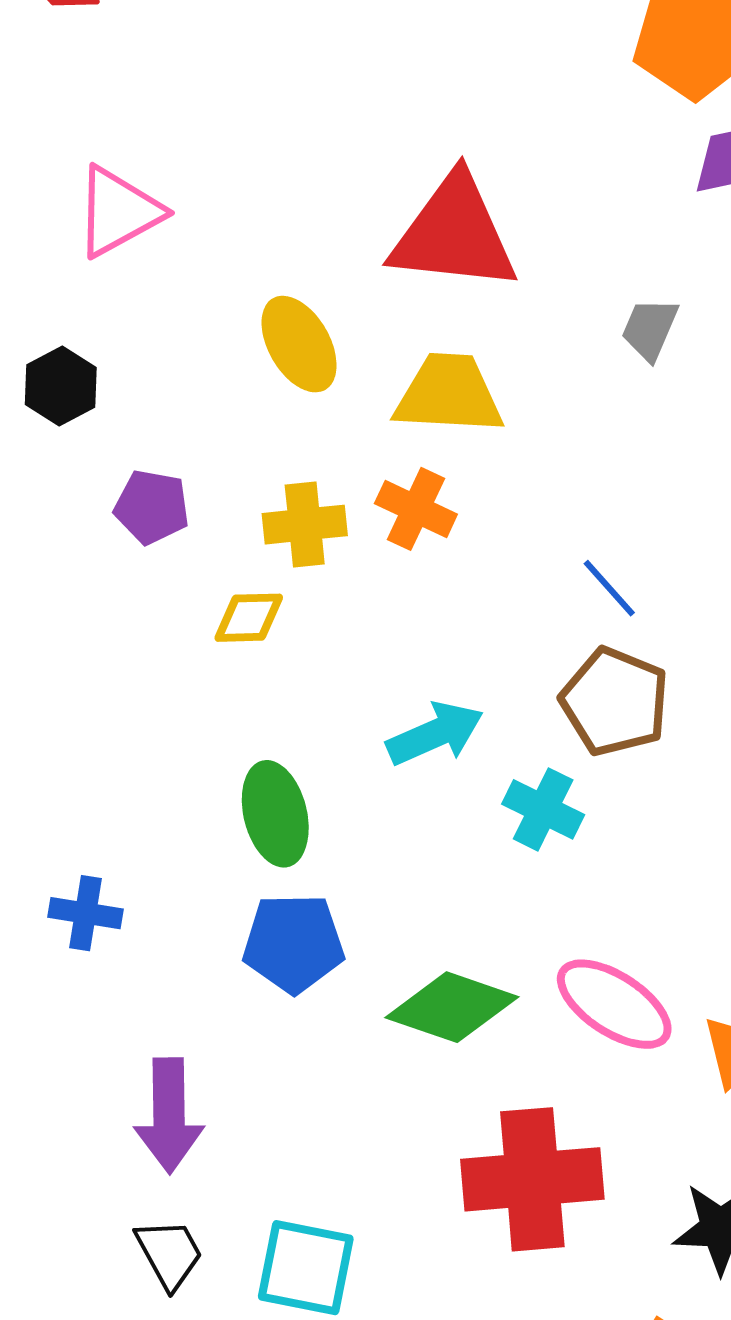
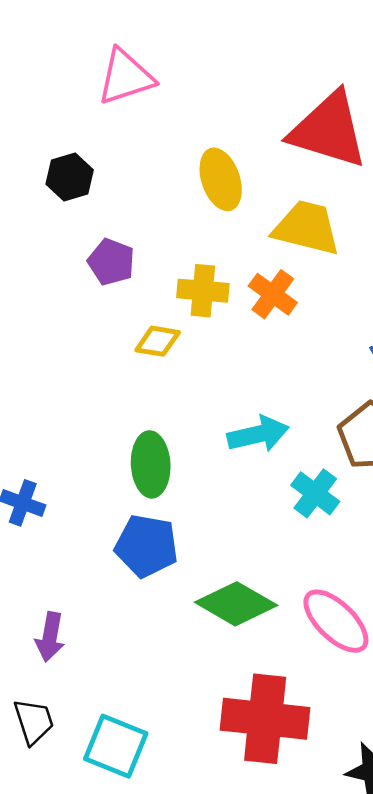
purple arrow: (169, 1116) -> (50, 637), size x0.7

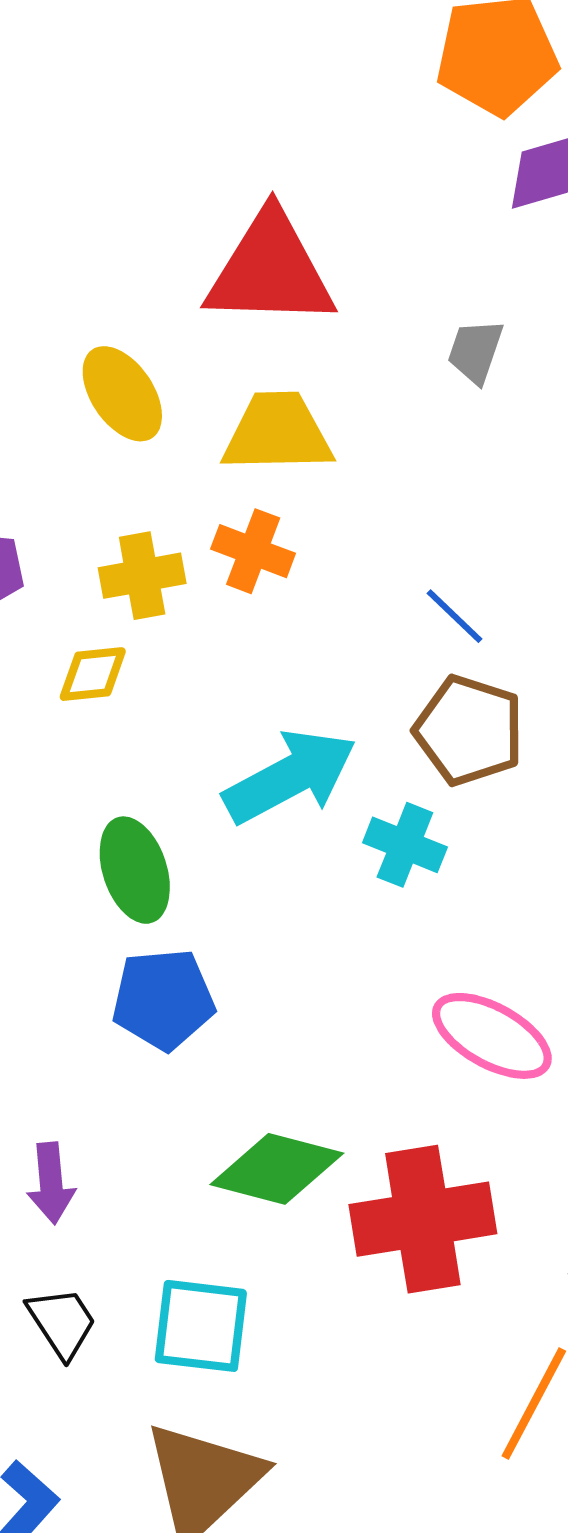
cyan arrow: (258, 434) -> (290, 777), size x1.4
green diamond: (236, 604) -> (277, 1169), moved

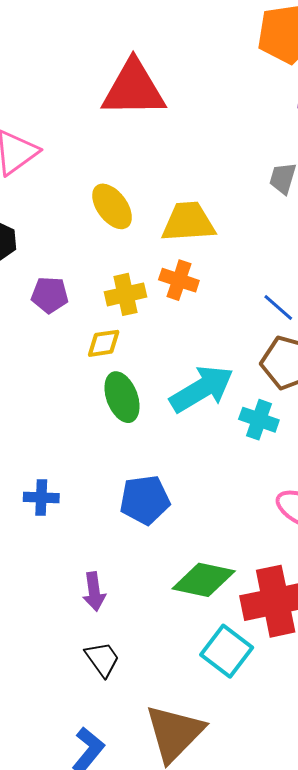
red triangle: (270, 270) -> (134, 89), moved
green ellipse: (135, 870) -> (122, 397), moved
cyan square: (201, 1326) -> (227, 651), moved, turned 33

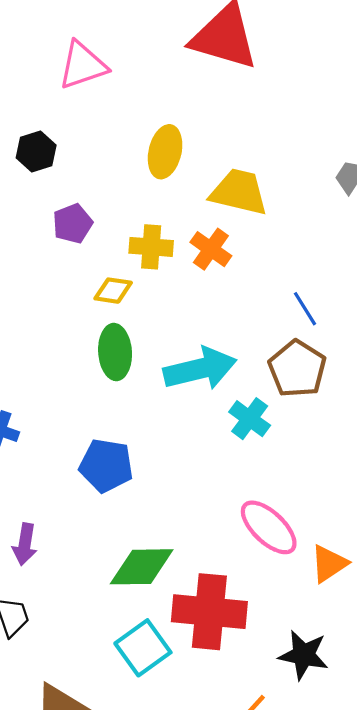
yellow ellipse: (112, 206) -> (165, 152), turned 33
purple pentagon: (50, 295) -> (73, 223), turned 30
green diamond: (204, 580) -> (142, 567), turned -30

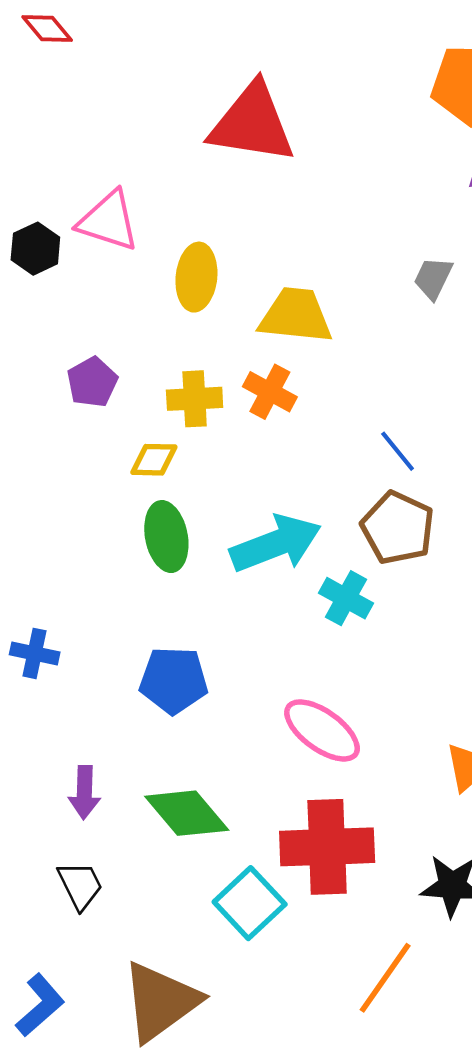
pink triangle: (83, 65) -> (108, 221), moved, turned 44
black hexagon: (36, 151) -> (35, 249), moved
pink ellipse: (269, 527) -> (322, 730), moved
green diamond: (142, 567) -> (187, 813), moved, turned 58

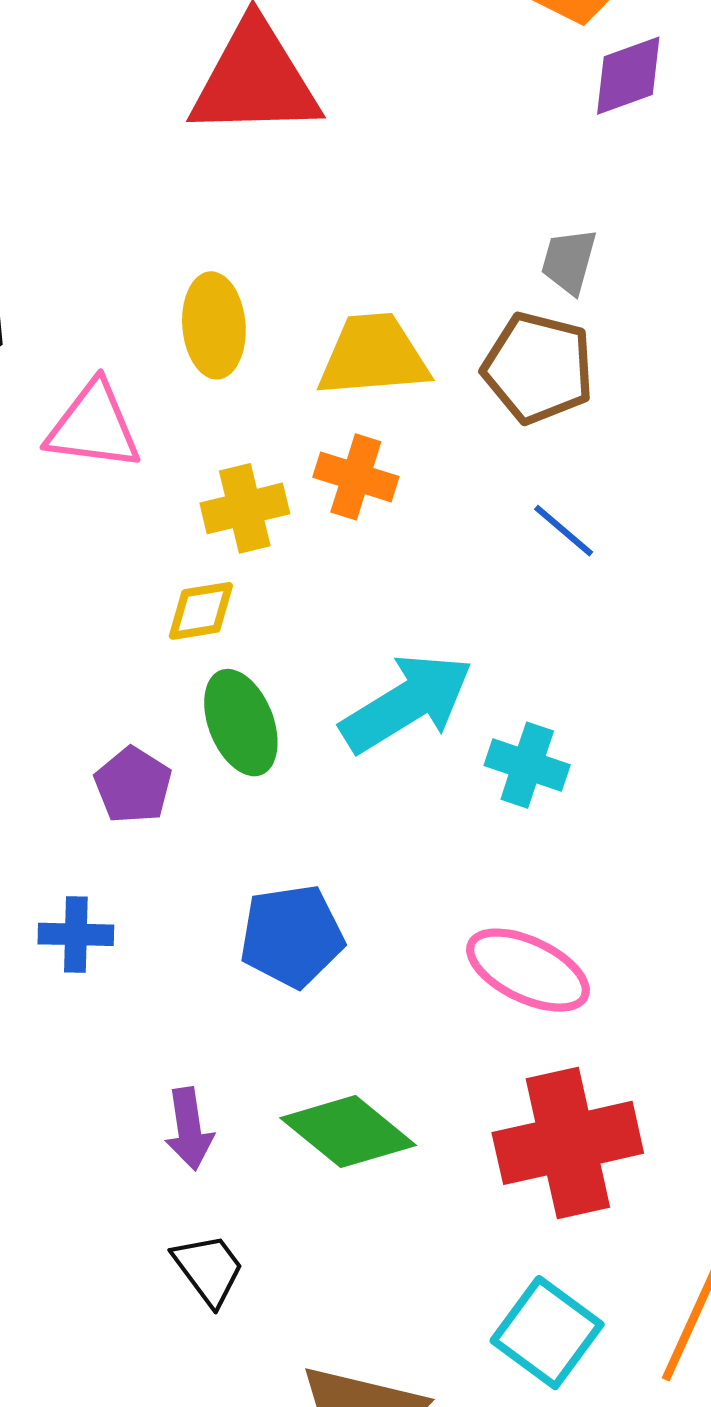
pink triangle: (108, 221) -> (94, 426), moved
purple pentagon: (92, 382) -> (133, 785), moved
brown pentagon: (398, 528) -> (538, 368), moved
cyan square: (250, 903) -> (547, 1333), moved

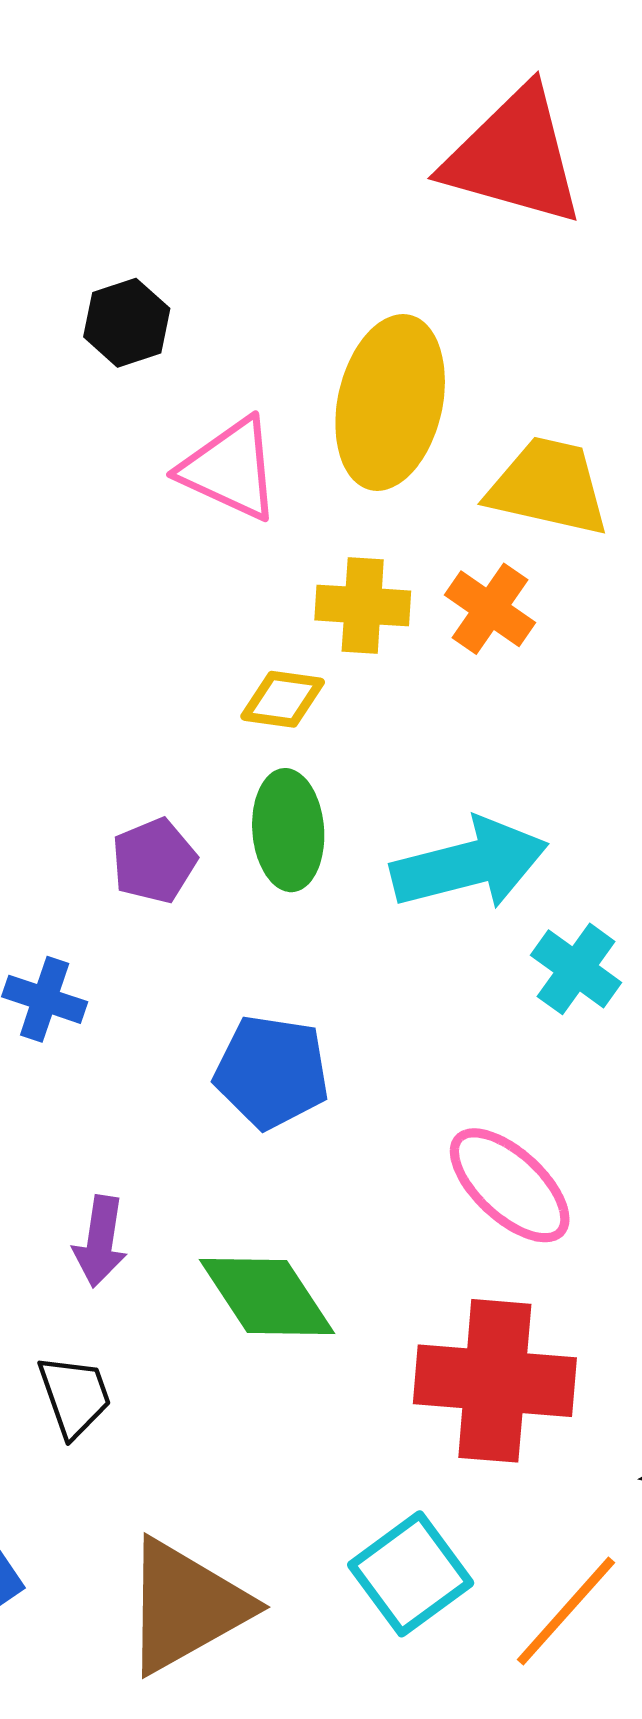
yellow ellipse: (214, 325) -> (390, 402), size x1.5

